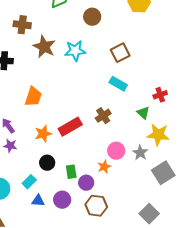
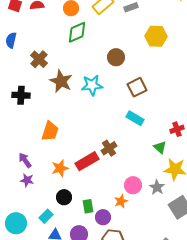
brown circle: (92, 17) -> (116, 57), moved
brown cross: (22, 25) -> (39, 59), turned 36
brown cross: (103, 116) -> (109, 148), moved

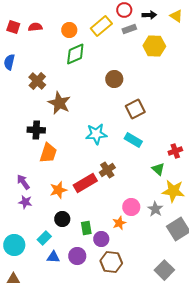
yellow hexagon: (156, 36) -> (154, 46), moved
cyan star: (92, 85) -> (96, 134), moved
black cross: (21, 95) -> (36, 130), moved

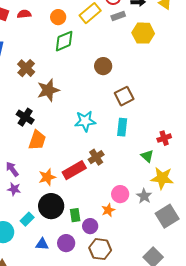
brown star: (59, 103) -> (48, 90), turned 30
black cross: (36, 130) -> (25, 117), turned 30
cyan rectangle: (133, 140) -> (122, 127), turned 66
black circle: (62, 219) -> (51, 206), size x1.6
cyan rectangle: (44, 238) -> (27, 219), moved

